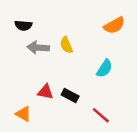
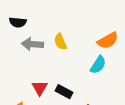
orange semicircle: (114, 25) -> (108, 41), moved
red triangle: (45, 92) -> (40, 88), turned 49

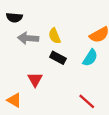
black rectangle: (64, 92) -> (58, 58), moved

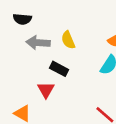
black rectangle: (58, 58) -> (59, 69), moved

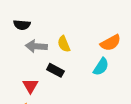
red triangle: (46, 90) -> (30, 86), moved

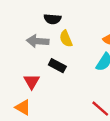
black semicircle: (22, 25) -> (52, 19), moved

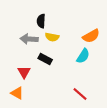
black semicircle: (52, 19) -> (41, 21), turned 88
yellow semicircle: (66, 39) -> (52, 37), turned -56

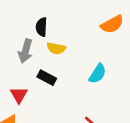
orange semicircle: (91, 36) -> (112, 24), moved
gray arrow: (29, 39) -> (25, 51), turned -78

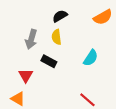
black semicircle: (41, 27) -> (60, 16), moved, turned 56
yellow semicircle: (56, 48) -> (57, 37), turned 72

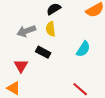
gray arrow: (31, 39) -> (26, 31), turned 54

